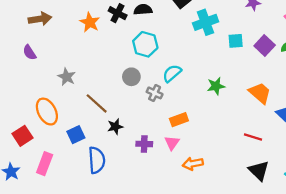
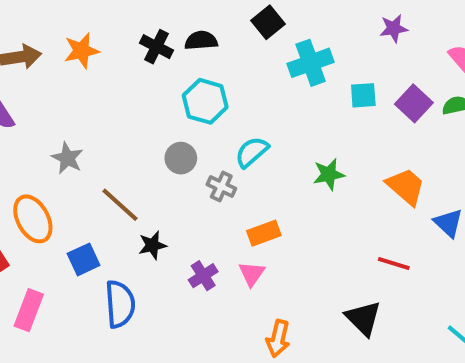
orange star: (90, 22) -> (82, 51), moved, turned 30
purple cross: (144, 144) -> (203, 276), turned -35
orange arrow: (193, 164) -> (278, 339), moved, turned -66
black triangle: (259, 171) -> (363, 318), moved

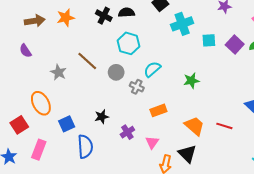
orange trapezoid: (406, 186) -> (194, 126), moved
brown line: (120, 205) -> (87, 61), moved
pink triangle: (252, 274) -> (152, 142), moved
black triangle: (363, 318) -> (187, 154), moved

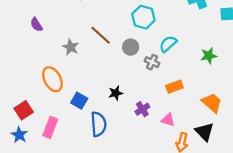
blue square: (67, 124) -> (79, 101), turned -35
red square: (19, 125) -> (24, 110), moved
pink triangle: (152, 142) -> (168, 120), turned -48

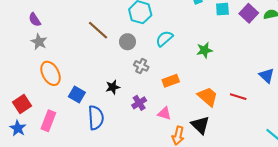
gray star: (71, 47) -> (39, 42), moved
gray cross: (152, 62) -> (141, 66), moved

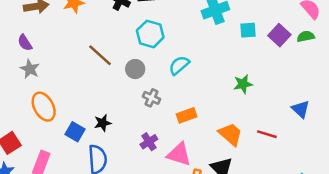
green star: (204, 50) -> (243, 84), moved
black star: (113, 87) -> (103, 123), moved
pink triangle: (164, 113) -> (179, 154), size x1.5

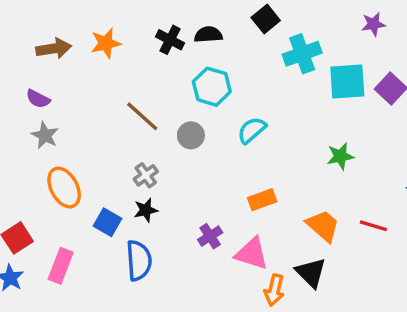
cyan square: (248, 30) -> (347, 82), size x1.6
purple semicircle: (25, 43) -> (38, 99), turned -30
gray cross: (151, 98) -> (146, 175), moved, turned 30

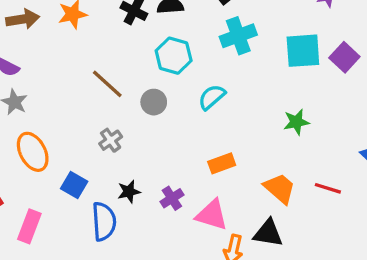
cyan cross: (302, 54) -> (238, 36), moved
black star: (146, 210) -> (129, 192), moved
black triangle: (311, 273) -> (268, 233), turned -36

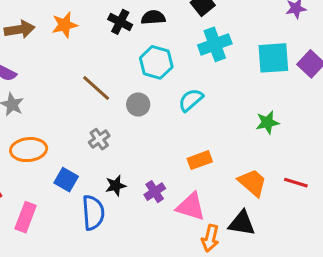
orange ellipse: (33, 152) -> (29, 150), turned -68

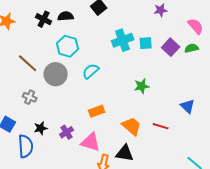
cyan cross: (215, 44) -> (123, 40), moved
cyan square: (273, 58) -> (146, 43), size x0.6
gray circle: (138, 105) -> (56, 74), size x1.5
gray cross: (99, 139) -> (30, 97), turned -32

